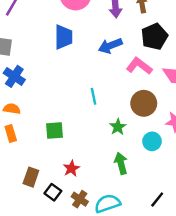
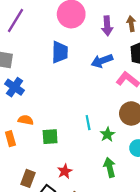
cyan line: (93, 96) -> (88, 123), moved
orange semicircle: (12, 109) -> (26, 120), moved

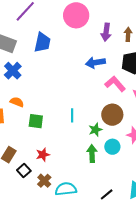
blue trapezoid: (60, 52) -> (42, 42), moved
green star: (107, 134) -> (95, 130), moved
green arrow: (110, 167) -> (92, 154), moved

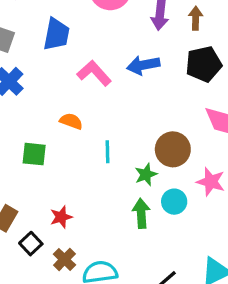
pink L-shape: (115, 84) -> (94, 73), moved
orange semicircle: (17, 102) -> (71, 121), moved
green square: (36, 121) -> (34, 154), moved

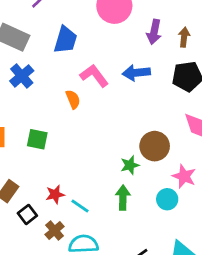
orange semicircle: (71, 121) -> (73, 99), moved, turned 42
cyan line: (108, 152) -> (80, 206), moved, turned -60
cyan circle: (174, 202) -> (167, 199), moved

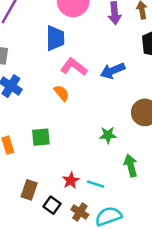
blue trapezoid: (65, 40) -> (55, 38), moved
blue arrow: (136, 73) -> (113, 71), moved
green star: (130, 165) -> (108, 135), moved, turned 30

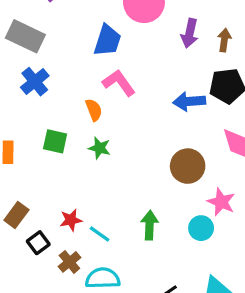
blue arrow: (113, 71) -> (189, 101), moved
green star: (108, 135) -> (99, 148), moved
green square: (41, 137) -> (55, 141), moved

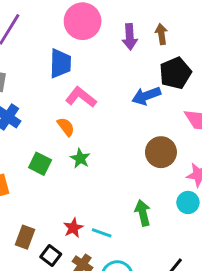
green square: (55, 141) -> (40, 164), turned 30
green star: (99, 148) -> (80, 158), turned 30

